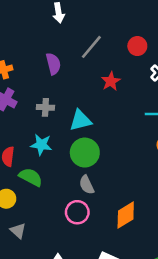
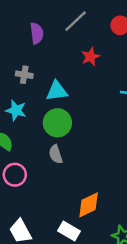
pink circle: (77, 212) -> (15, 175), moved
orange diamond: (126, 215) -> (89, 205), moved

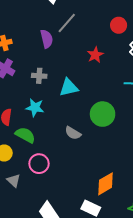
gray line: (76, 21) -> (67, 23), moved
green circle: (57, 123) -> (103, 114), moved
gray semicircle: (56, 154) -> (73, 133), moved, turned -35

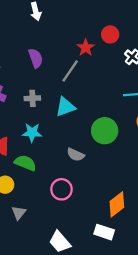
gray line: (67, 23) -> (70, 71), moved
red star: (95, 55) -> (86, 48), moved
pink circle: (39, 164) -> (61, 189), moved
gray triangle: (14, 181) -> (19, 213), turned 32

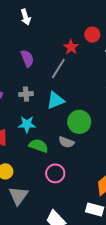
green circle: (105, 131) -> (79, 122), moved
green semicircle: (25, 163) -> (39, 146), moved
gray triangle: (19, 213) -> (18, 196), size x1.5

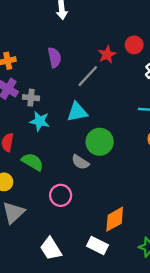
gray cross: (26, 94) -> (31, 98), moved
cyan star: (27, 124) -> (40, 121), moved
green semicircle: (39, 146) -> (33, 162), moved

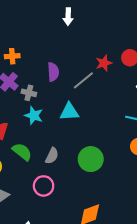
purple semicircle: (54, 58) -> (53, 72), moved
green circle: (100, 142) -> (91, 159), moved
gray semicircle: (80, 162) -> (52, 156), moved, turned -105

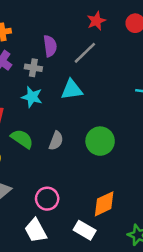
red star: (104, 63) -> (96, 21), moved
gray cross: (29, 93) -> (33, 68), moved
pink circle: (44, 186) -> (47, 199), moved

